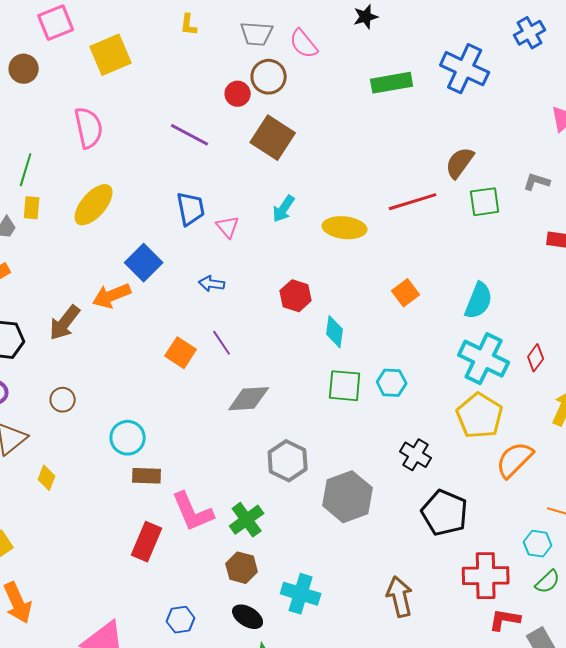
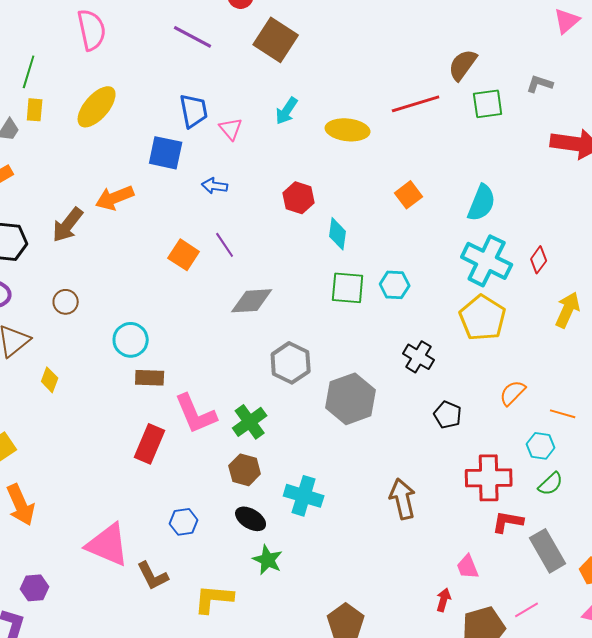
blue square: (144, 263) -> (166, 153), moved, turned -33
orange semicircle: (515, 460) -> (513, 393), moved, size x0.7
black pentagon: (445, 513) -> (448, 415), size x0.6

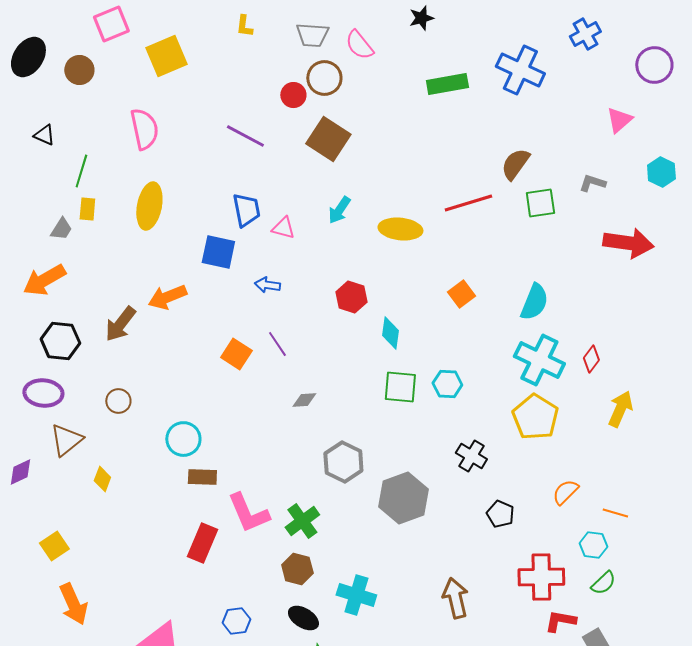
yellow ellipse: (97, 107) -> (149, 206), turned -30
pink triangle: (231, 129) -> (283, 228), turned -35
gray diamond: (252, 301) -> (304, 400), size x0.6

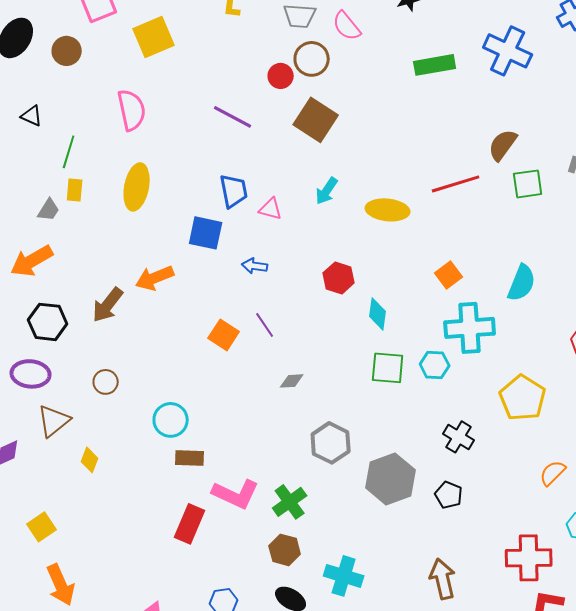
cyan cross: (539, 360) -> (470, 328), moved, turned -30
pink L-shape: (248, 513) -> (236, 494), turned -42
black pentagon: (500, 514) -> (449, 495), moved

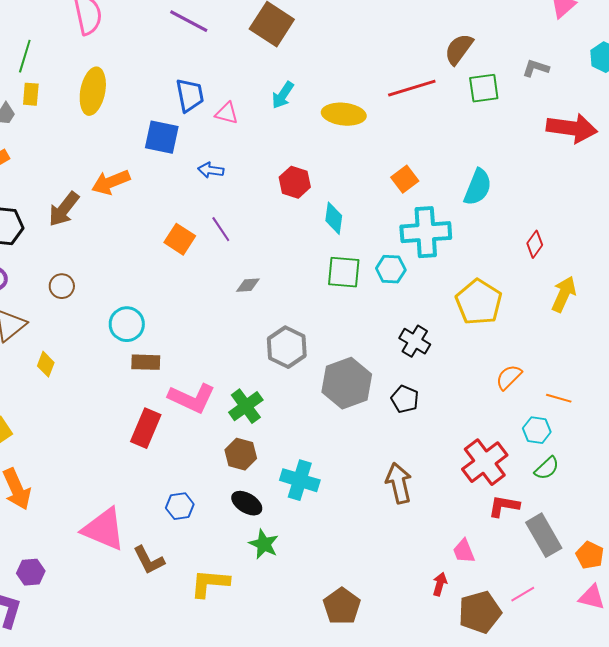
red cross: (529, 558) -> (485, 462), turned -36

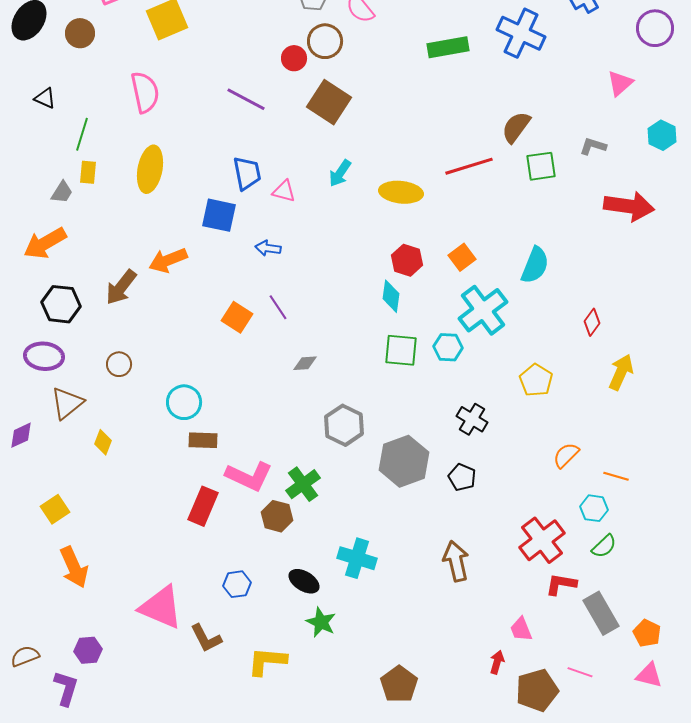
red hexagon: (295, 182) -> (407, 260), moved
cyan cross: (426, 232) -> (483, 310), turned -33
yellow pentagon: (479, 302) -> (536, 380), size x0.7
brown hexagon: (241, 454) -> (277, 516), moved
pink line: (523, 594) -> (580, 672), turned 50

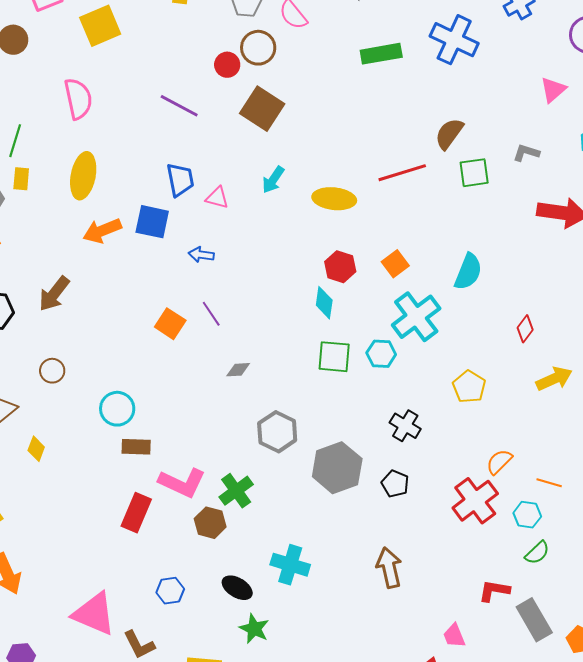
orange arrow: (168, 260) -> (102, 231), moved
yellow arrow: (621, 372) -> (554, 379), turned 42
red cross: (542, 540) -> (475, 501), moved

